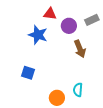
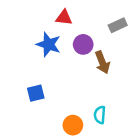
purple circle: (69, 26) -> (83, 44), moved
blue square: (28, 73) -> (36, 93), turned -32

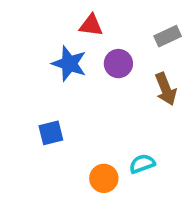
brown arrow: (102, 62) -> (166, 89), moved
cyan semicircle: (100, 115) -> (142, 164), turned 66

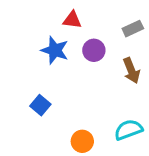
blue square: (51, 133) -> (40, 105), turned -36
cyan semicircle: (142, 164) -> (129, 130), moved, size x1.4

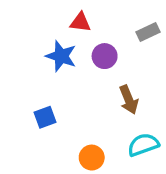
brown arrow: (131, 71) -> (129, 100), moved
blue square: (40, 105) -> (45, 117), turned 30

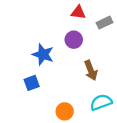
red triangle: (80, 22) -> (78, 12), moved
blue star: (61, 56) -> (43, 54), moved

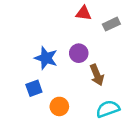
purple circle: (74, 40) -> (79, 53), moved
orange circle: (65, 111) -> (59, 106), moved

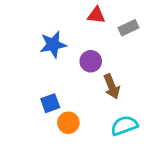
blue star: (46, 58) -> (53, 44), moved, turned -30
blue square: (34, 88) -> (50, 103), moved

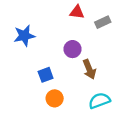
blue star: (53, 44) -> (24, 36), moved
blue square: (50, 103) -> (46, 75), moved

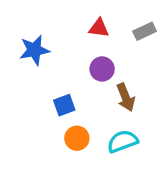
red triangle: (77, 12) -> (99, 28), moved
cyan semicircle: (99, 101) -> (123, 141), moved

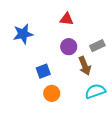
gray rectangle: (145, 31) -> (97, 46), moved
cyan semicircle: (123, 141) -> (95, 91), moved

